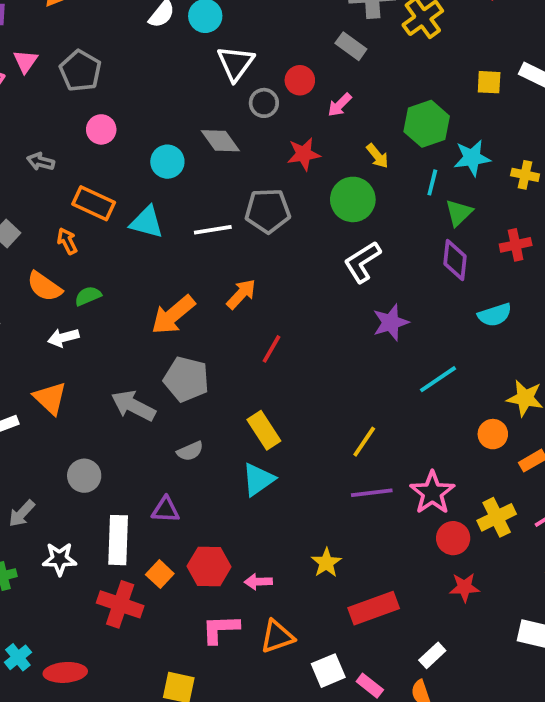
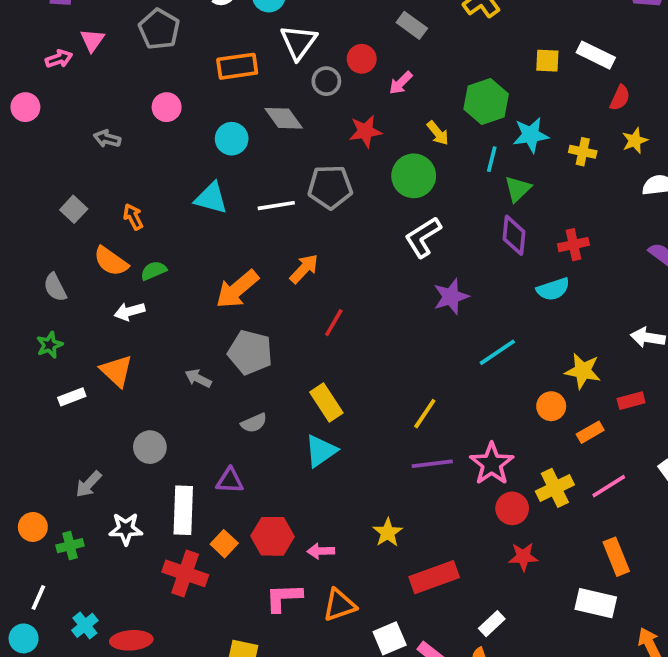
gray pentagon: (80, 71) -> (159, 29), moved
orange rectangle: (94, 203) -> (237, 66), moved, turned -33
red cross: (516, 245) -> (573, 245), moved
gray arrow: (133, 406) -> (198, 378), size x0.6

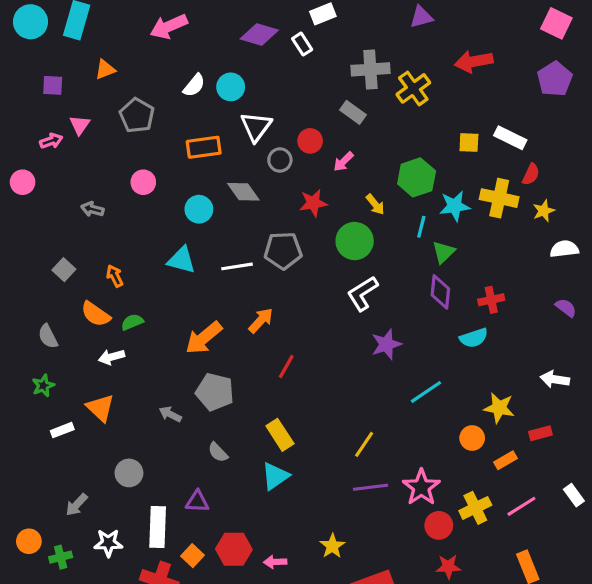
yellow cross: (583, 152) -> (499, 198), moved, size x1.6
gray semicircle: (254, 423) -> (218, 452), turned 70

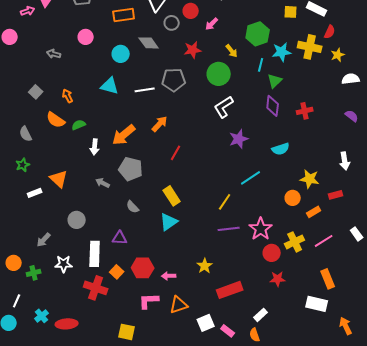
cyan semicircle: (474, 338) -> (281, 149), moved
white arrow: (112, 357) -> (95, 147), moved, turned -70
white arrow: (555, 379) -> (345, 161), turned -108
cyan line: (426, 392) -> (251, 178), moved

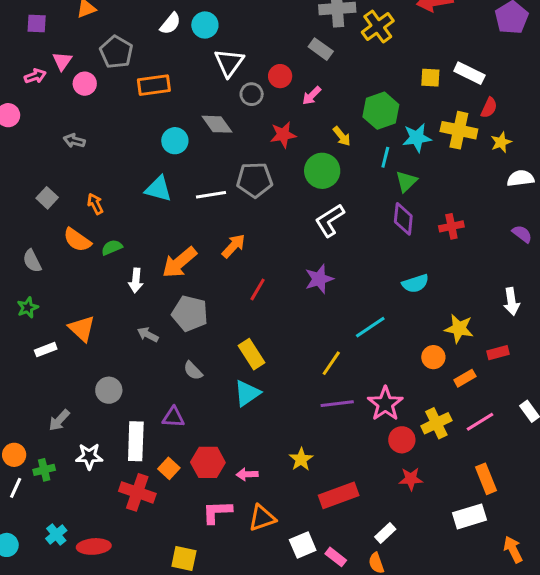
orange rectangle: (124, 15) -> (154, 85), moved
pink circle: (86, 37) -> (85, 84), moved
purple star: (239, 139) -> (319, 279), moved
white line: (17, 301) -> (16, 488), moved
white rectangle: (317, 304) -> (469, 516), turned -30

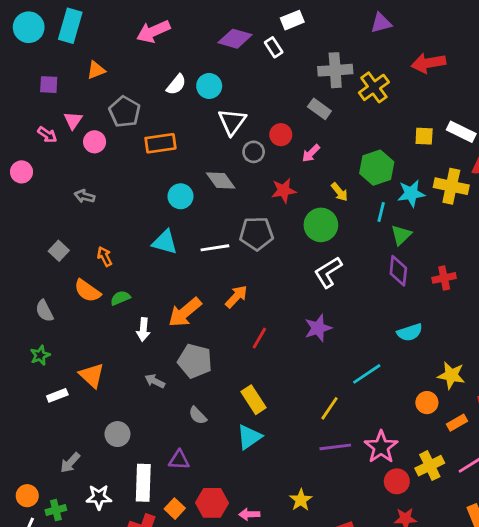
pink arrow: (35, 76) -> (47, 135), turned 54

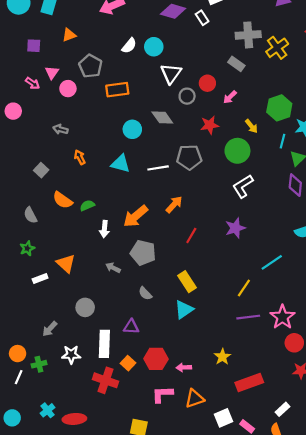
orange arrow: (105, 256) -> (80, 157), moved

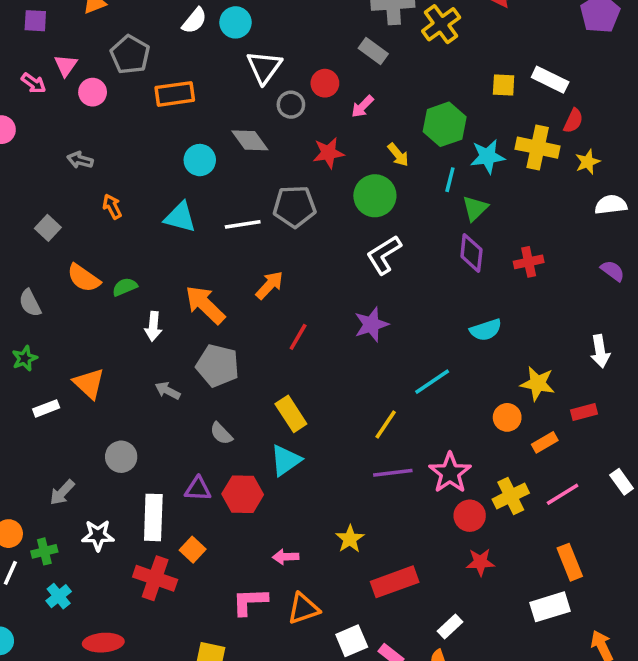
orange arrow: (136, 216) -> (205, 305), turned 84
red hexagon: (156, 359) -> (243, 494), moved
cyan cross: (48, 410) -> (59, 596), moved

